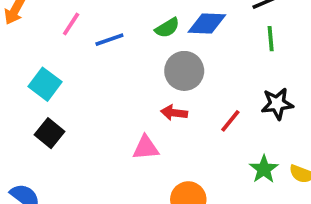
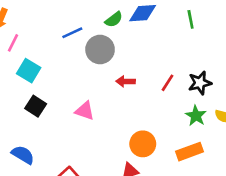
pink line: (71, 24) -> (13, 43), moved
gray circle: (184, 71) -> (100, 50), moved
black star: (277, 104) -> (200, 83), moved
pink triangle: (146, 148) -> (85, 111), moved, turned 30

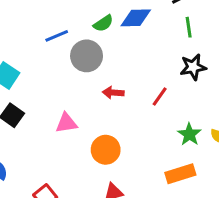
black star: (200, 83) -> (193, 67), moved
pink triangle: (85, 111) -> (66, 123), turned -30
orange circle: (143, 144) -> (106, 150), moved

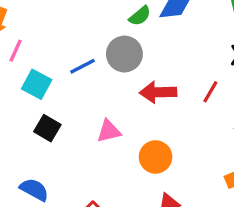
blue line: (57, 36) -> (83, 66), moved
red arrow: (113, 93) -> (158, 92), size x1.5

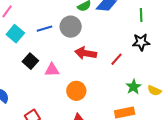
black square: (47, 128) -> (30, 61), moved

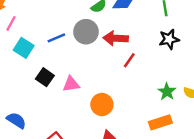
red arrow: (86, 53) -> (116, 38), moved
red line: (116, 59) -> (129, 60), moved

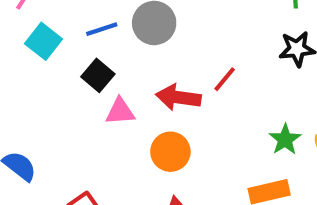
red arrow: (116, 38) -> (178, 97), moved
black square: (45, 77) -> (98, 75), moved

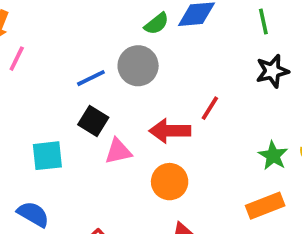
cyan square: (44, 41) -> (47, 156), moved, turned -36

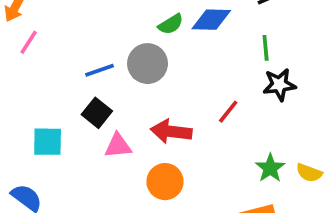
green line: (263, 22) -> (266, 48), moved
red line: (210, 108) -> (228, 112), moved

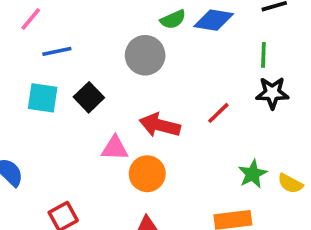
blue line: (100, 70) -> (57, 51), moved
cyan square: (48, 142) -> (43, 98), moved
pink triangle: (118, 146) -> (115, 148), moved

